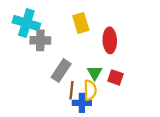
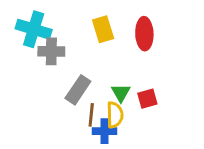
red ellipse: (110, 40) -> (144, 34), moved
red square: (116, 77) -> (147, 99), turned -35

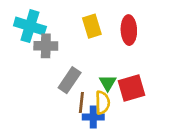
red square: (147, 99) -> (131, 88), size x1.5

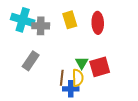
gray cross: (46, 46) -> (41, 26), moved
gray rectangle: (70, 80) -> (31, 61), moved

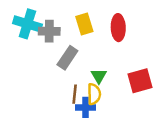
gray rectangle: (31, 61) -> (67, 58), moved
red square: (100, 67) -> (140, 81), moved

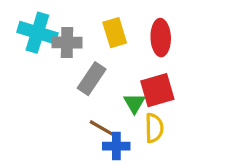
red square: (140, 81) -> (157, 90), moved
brown line: (75, 94) -> (102, 128), turned -66
yellow semicircle: (94, 94) -> (154, 128), moved

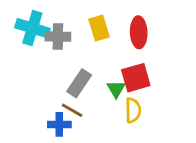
gray rectangle: (92, 79) -> (79, 83), moved
brown line: (102, 128) -> (72, 110), moved
blue cross: (116, 146) -> (59, 124), moved

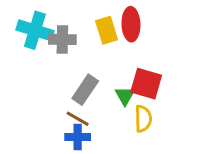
red ellipse: (139, 32) -> (131, 24), moved
red square: (136, 78) -> (146, 84), turned 32
blue cross: (59, 124) -> (78, 137), moved

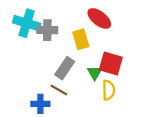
red ellipse: (131, 24) -> (99, 18), turned -50
yellow rectangle: (107, 30) -> (81, 39), moved
blue cross: (78, 137) -> (40, 104), moved

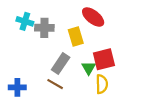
cyan cross: (27, 23) -> (25, 21), size x0.7
red square: (111, 64) -> (104, 59), turned -30
blue cross: (40, 104) -> (17, 87), moved

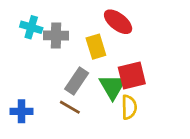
green triangle: (89, 68) -> (113, 87), size x1.5

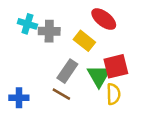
yellow rectangle: (96, 47) -> (84, 41), turned -35

